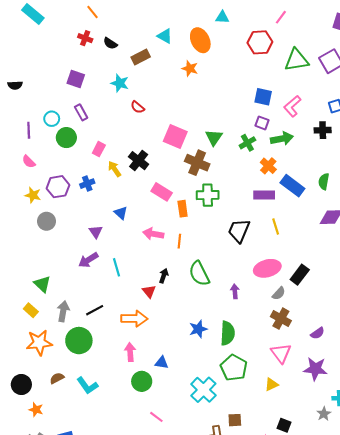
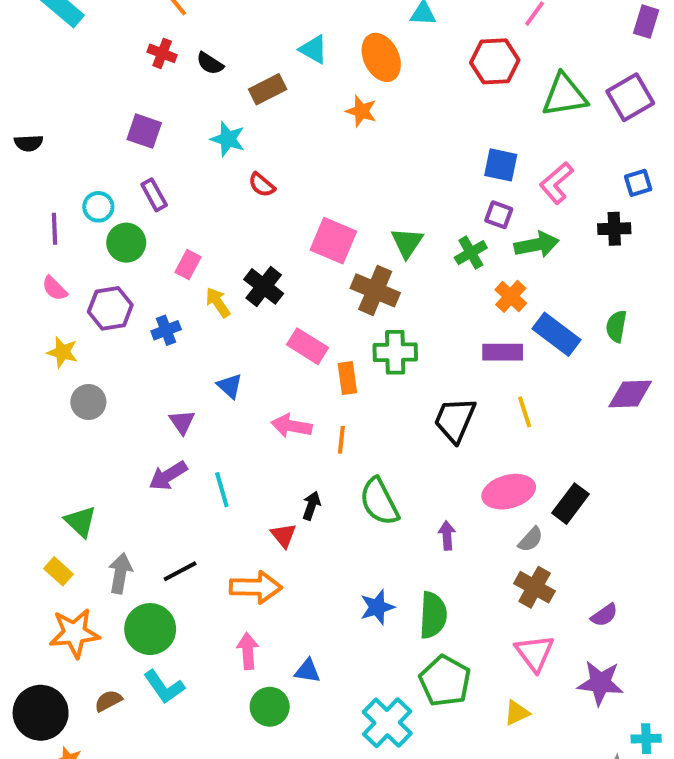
purple hexagon: (58, 187) -> (110, 308), moved
black circle: (21, 384) -> (41, 713), size x1.4
cyan L-shape: (87, 386) -> (164, 687), moved

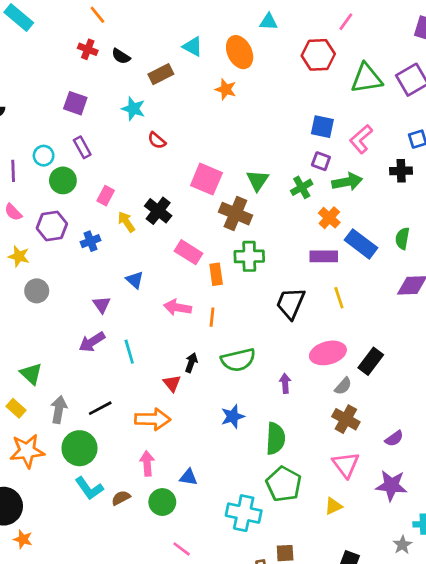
green semicircle: (379, 502) -> (238, 360), turned -76
blue star: (377, 607) -> (233, 416), moved
brown semicircle: (108, 701) -> (121, 498), moved
cyan cross: (387, 723) -> (244, 513), turned -32

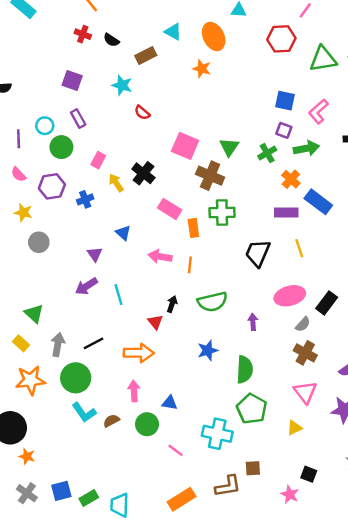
pink line: (182, 549) -> (176, 450), moved

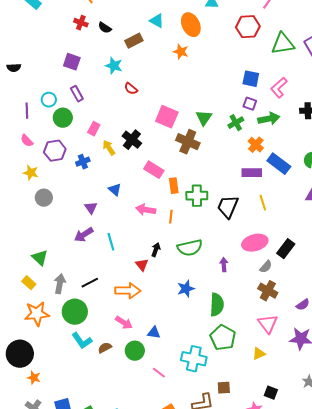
green cross: (222, 213) -> (197, 196), moved
pink arrow: (134, 391) -> (124, 323), turned 126

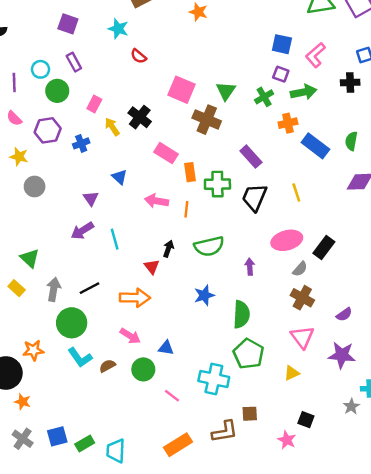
orange cross: (256, 145) -> (288, 123), turned 35
purple rectangle: (252, 173) -> (251, 157), moved, turned 48
orange star: (37, 314) -> (33, 350), moved, size x0.7

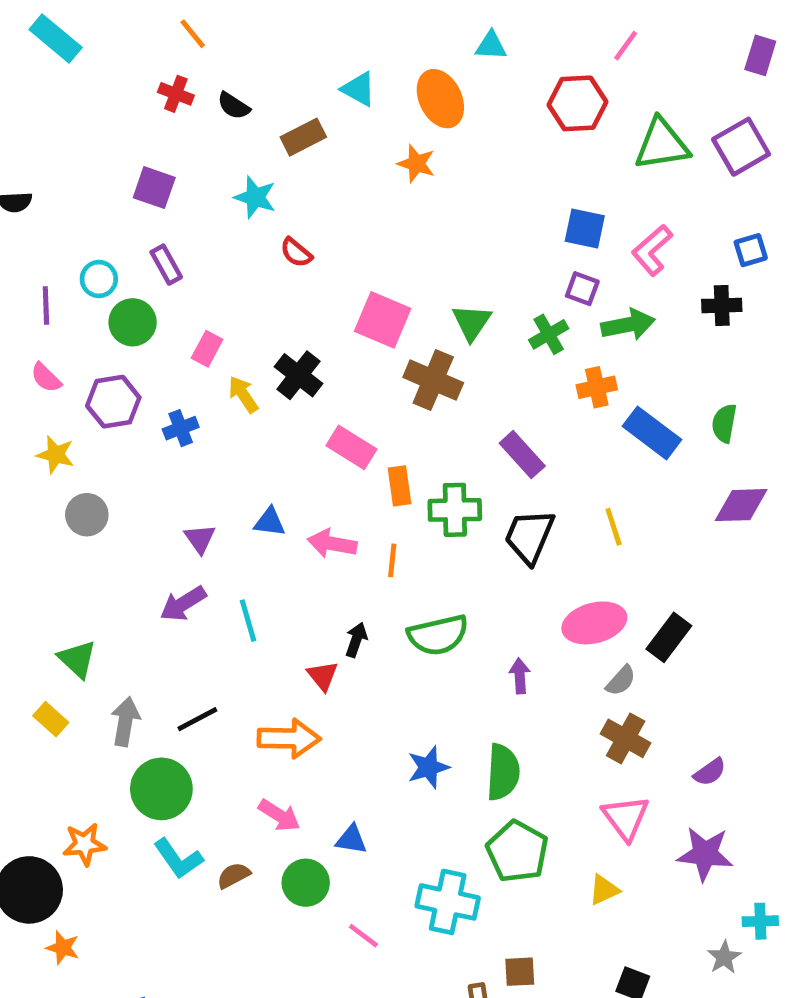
blue triangle: (119, 177) -> (270, 522), moved, turned -35
blue star: (204, 295) -> (428, 767), moved

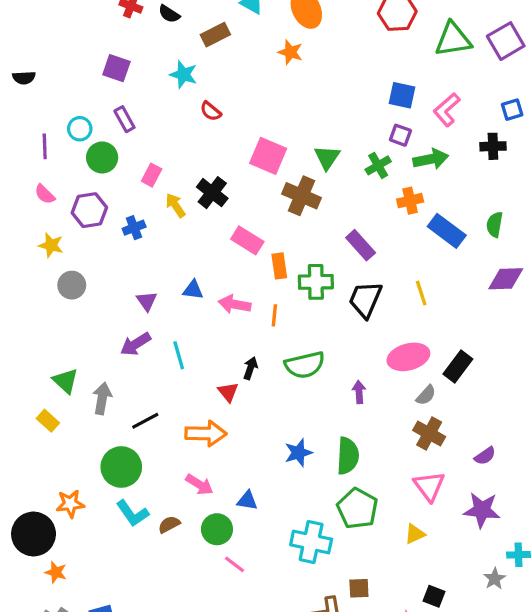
gray arrow: (125, 722) -> (102, 398), moved
pink line: (363, 936) -> (235, 564), moved

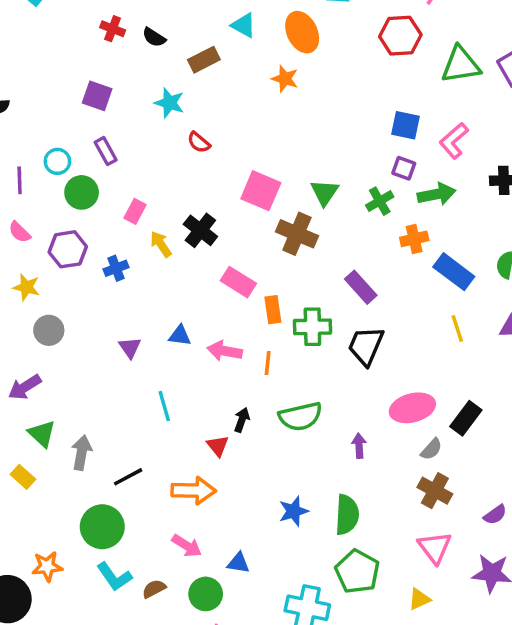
yellow line: (421, 293) -> (457, 329), moved
purple arrow: (136, 344) -> (25, 387), moved

